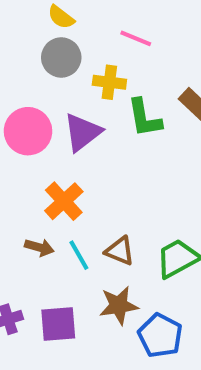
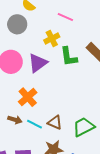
gray circle: (61, 58) -> (17, 24), moved
yellow cross: (109, 82) -> (52, 38), turned -35
cyan line: (79, 255) -> (34, 124), turned -35

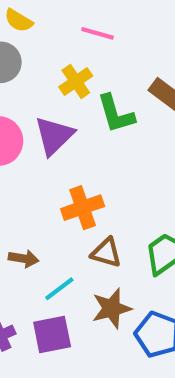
orange cross: (28, 97) -> (83, 208), moved, turned 30
cyan line: (34, 124) -> (59, 289), moved, turned -56

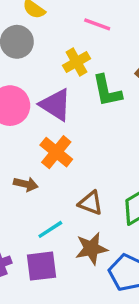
purple triangle: (54, 136) -> (56, 105), turned -48
orange cross: (83, 208) -> (56, 152), moved, turned -36
brown arrow: (24, 259) -> (26, 184), moved

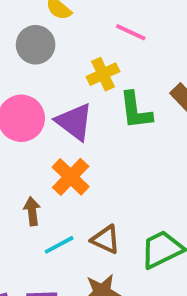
brown arrow: (26, 184) -> (32, 211), turned -115
cyan line: (50, 229) -> (59, 245), moved

